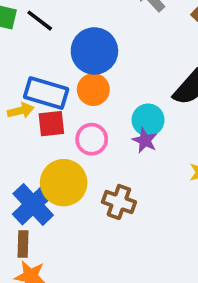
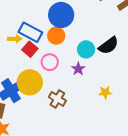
cyan circle: (148, 120) -> (86, 49), moved
red square: (51, 124) -> (30, 49), turned 35

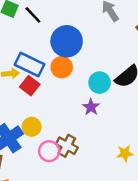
pink circle: (50, 62) -> (49, 151), moved
yellow circle: (30, 82) -> (32, 127), size x0.6
yellow star: (105, 92) -> (125, 153), moved

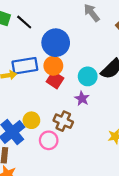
blue rectangle: (29, 64) -> (25, 66), turned -30
red square: (30, 86) -> (55, 80), moved
brown cross: (67, 146) -> (63, 121), moved

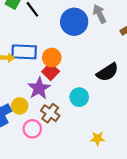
blue circle: (56, 43) -> (74, 22), moved
cyan circle: (88, 76) -> (79, 97), moved
purple star: (82, 99) -> (39, 88), moved, size x1.5

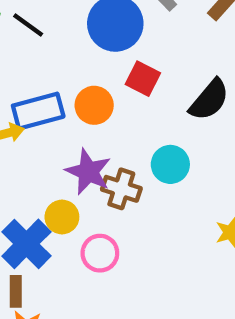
red square: (51, 72) -> (143, 79), moved
brown cross: (50, 113) -> (121, 189), moved

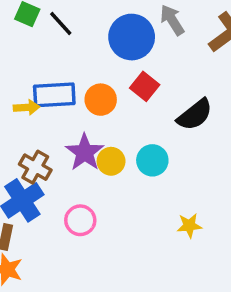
brown cross: (121, 189) -> (35, 167), moved
yellow circle: (62, 217) -> (111, 161), moved

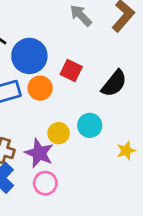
blue circle: (132, 37) -> (29, 56), moved
purple star: (85, 152) -> (39, 153), moved
yellow star: (189, 226) -> (126, 151), moved

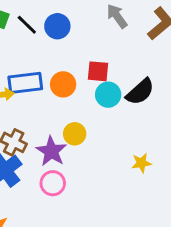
blue circle: (29, 56) -> (57, 26), moved, size x0.7
red square: (71, 70) -> (98, 71), turned -30
cyan circle: (90, 125) -> (108, 95), moved

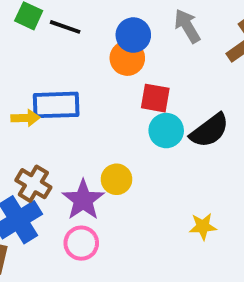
black line: (27, 25) -> (65, 27), turned -30
blue circle: (57, 26) -> (133, 35), moved
orange circle: (63, 84) -> (127, 58), moved

